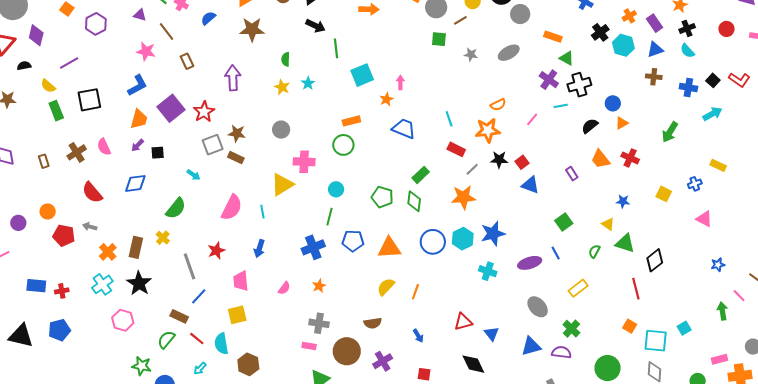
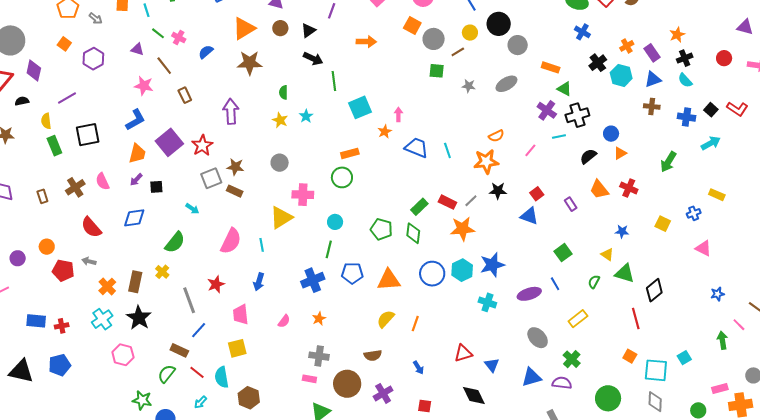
yellow semicircle: (48, 86) -> (46, 121), turned 42
blue trapezoid: (404, 129) -> (416, 148), moved
red rectangle: (456, 149) -> (447, 202), moved
red square: (522, 162) -> (537, 194), moved

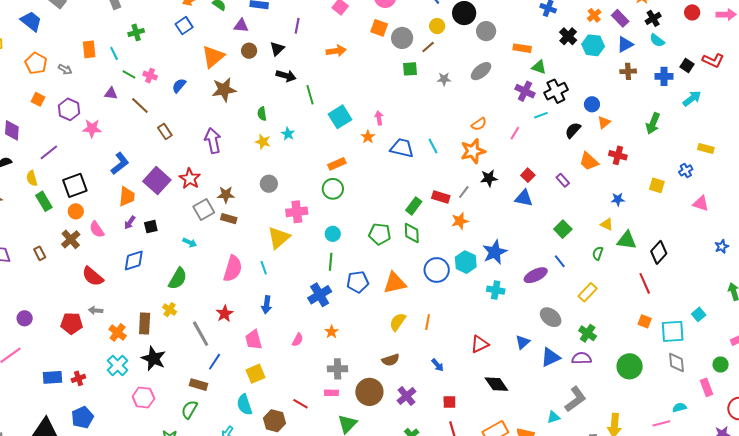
pink star: (144, 86) -> (92, 128), moved
orange star: (463, 229) -> (460, 221), size x0.7
orange circle: (47, 247) -> (76, 211), moved
blue triangle: (492, 365) -> (523, 342), moved, turned 35
red line: (197, 372) -> (300, 404), moved

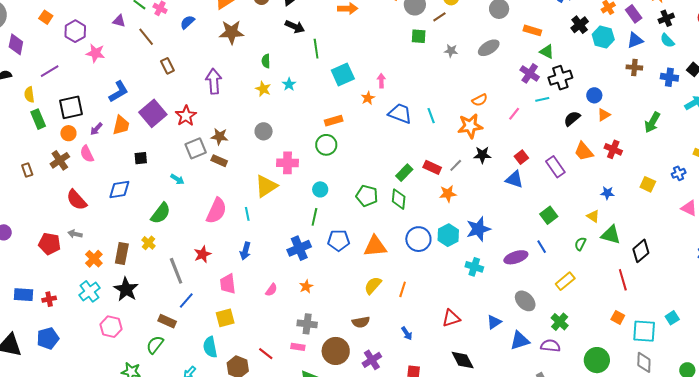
purple rectangle: (563, 180) -> (555, 167), size x1.5
purple arrow: (130, 222) -> (96, 129), moved

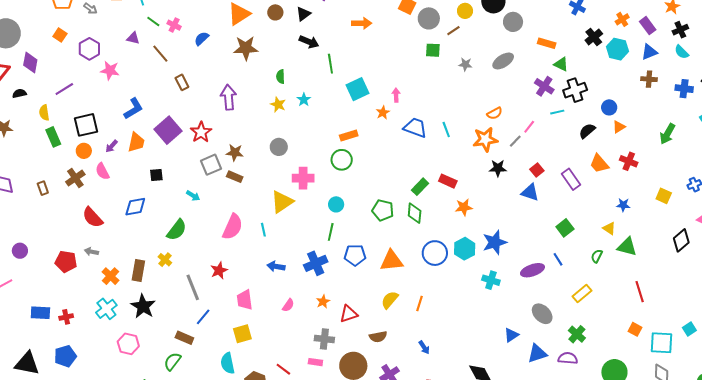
gray line: (456, 165) -> (515, 141), moved
blue arrow: (245, 251) -> (276, 266), moved, turned 84
black diamond: (641, 251) -> (681, 240), moved
red triangle: (451, 318) -> (349, 314), moved

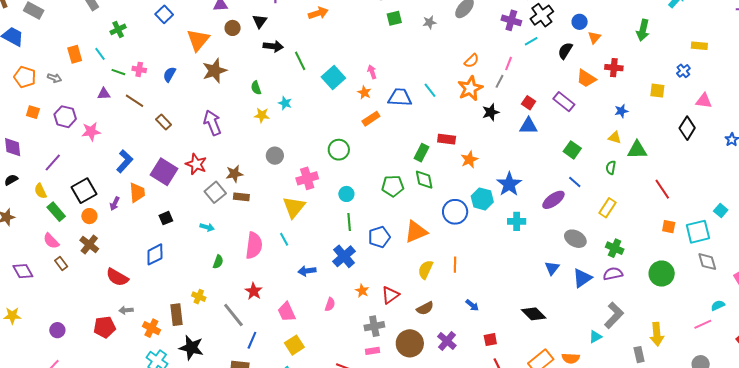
orange rectangle: (349, 135) -> (371, 119), moved
pink semicircle: (102, 171) -> (51, 241), moved
green semicircle: (177, 230) -> (218, 262), moved, size x0.6

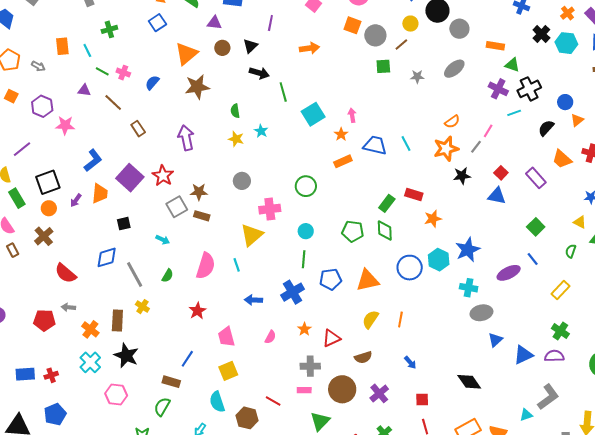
gray ellipse: (575, 239) -> (481, 313), moved, turned -50
gray line: (233, 315) -> (135, 275), moved

